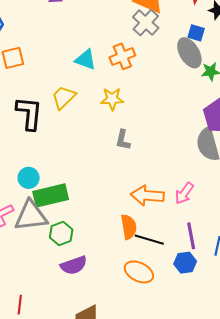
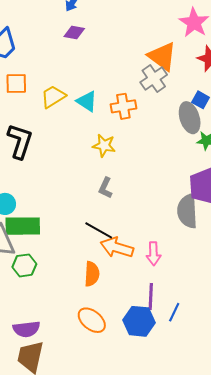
yellow trapezoid: (64, 97) -> (53, 97), moved
pink arrow: (184, 193) -> (153, 254), turned -50
black line: (149, 240) -> (99, 230), moved
blue hexagon: (185, 263) -> (139, 321), size x1.4
purple semicircle: (74, 265) -> (26, 329), moved

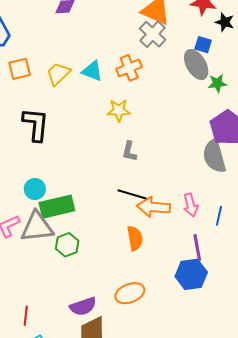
blue line: (174, 312) -> (219, 216), moved
orange ellipse: (92, 320) -> (130, 293), moved, turned -48

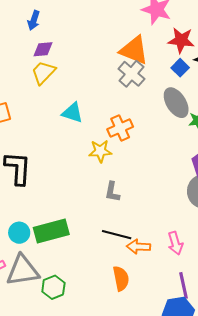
blue square: (203, 45) -> (180, 68), moved, turned 30
orange cross: (129, 68) -> (120, 128), moved
yellow trapezoid: (58, 74) -> (43, 72), moved
green rectangle: (57, 207) -> (51, 231), moved
orange arrow: (154, 207) -> (138, 247), size x0.7

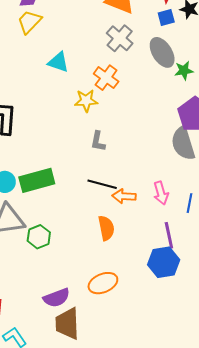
blue square: (180, 68) -> (166, 18), turned 30
gray cross: (131, 74) -> (120, 38), moved
orange cross: (120, 128) -> (106, 78), turned -30

